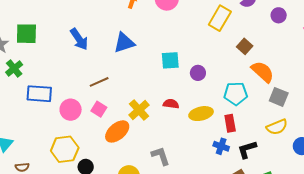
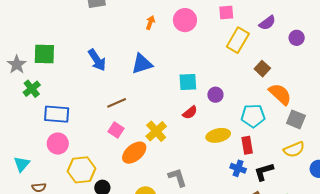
red semicircle: (171, 104) -> (190, 113), moved, turned 133
pink circle: (71, 110) -> (58, 144), moved

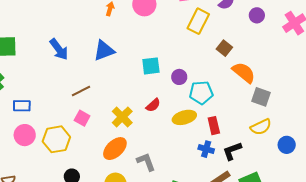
red semicircle: (190, 113) -> (153, 105), moved
blue rectangle: (57, 114) -> (22, 106), size x0.7
cyan pentagon: (253, 116) -> (201, 93), moved
orange ellipse: (134, 153) -> (115, 149), moved
yellow hexagon: (82, 170) -> (56, 139), moved

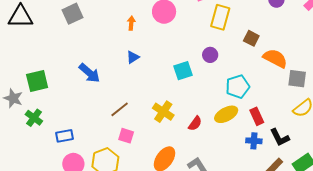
blue triangle: (104, 51) -> (133, 57), moved, size x0.6
purple circle: (179, 77) -> (210, 55), moved
red semicircle: (153, 105) -> (195, 123), moved
yellow cross: (122, 117) -> (163, 112), moved
black L-shape: (232, 151) -> (280, 137), turned -85

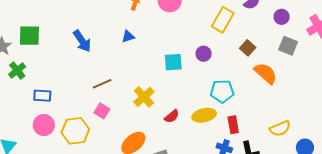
gray square: (297, 79) -> (288, 46), moved

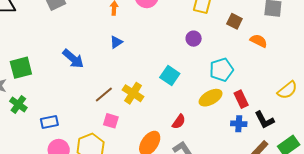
cyan square: (173, 62) -> (170, 76), moved, turned -36
orange semicircle: (266, 73) -> (259, 41), size x0.7
yellow cross: (144, 97) -> (133, 93), moved
red semicircle: (172, 116) -> (179, 122), moved

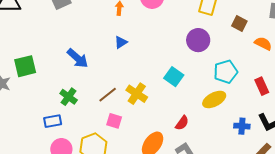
purple circle: (194, 39) -> (198, 40), size x1.5
red rectangle: (241, 99) -> (262, 86), moved
green cross: (18, 104) -> (69, 97), moved

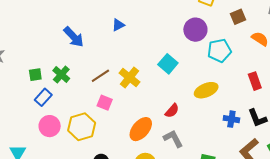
brown square: (239, 23) -> (238, 17), turned 35
green square: (25, 66) -> (35, 75), moved, size x0.6
cyan pentagon: (226, 72) -> (219, 51), moved
blue rectangle: (53, 121) -> (43, 97), turned -42

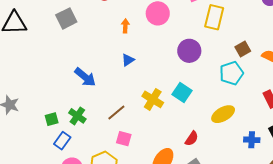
brown square: (238, 17) -> (243, 49), moved
purple circle: (195, 30) -> (189, 51), moved
yellow cross: (129, 78) -> (153, 99), moved

